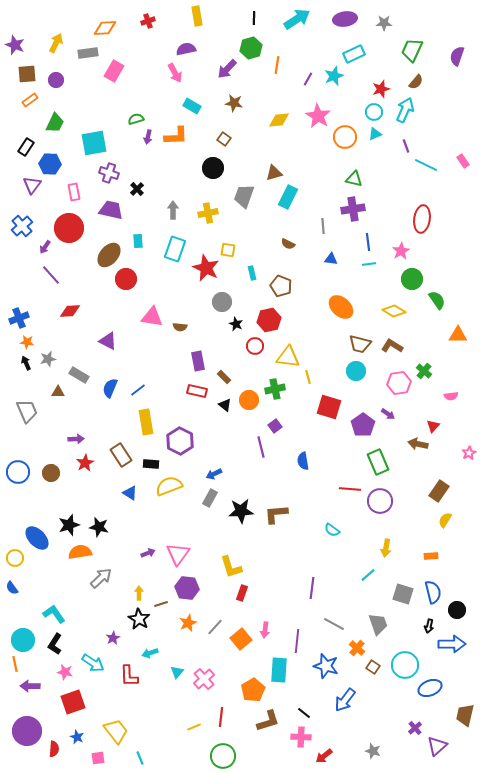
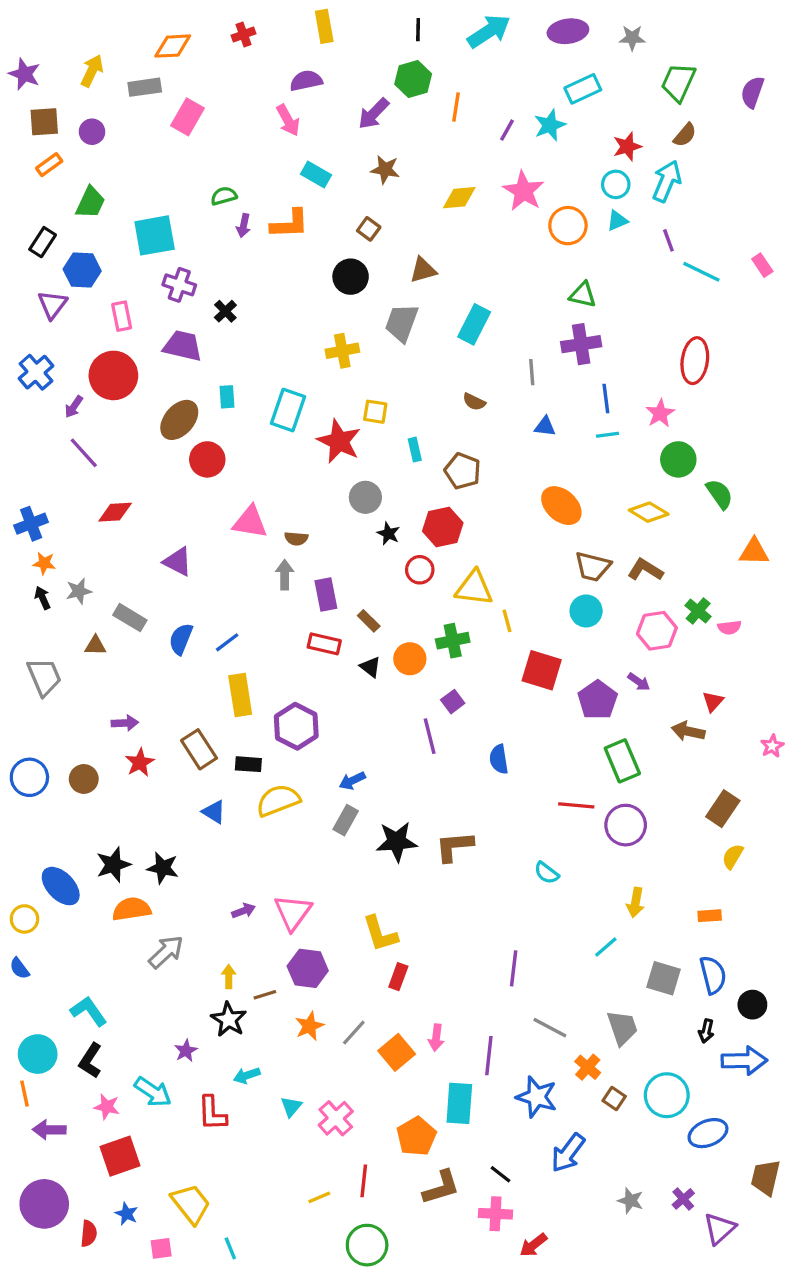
brown triangle: (274, 173) -> (423, 270), moved
gray arrow: (173, 210) -> (285, 575), moved
pink semicircle: (451, 396) -> (729, 627), moved
gray star: (373, 751) -> (631, 1201), moved

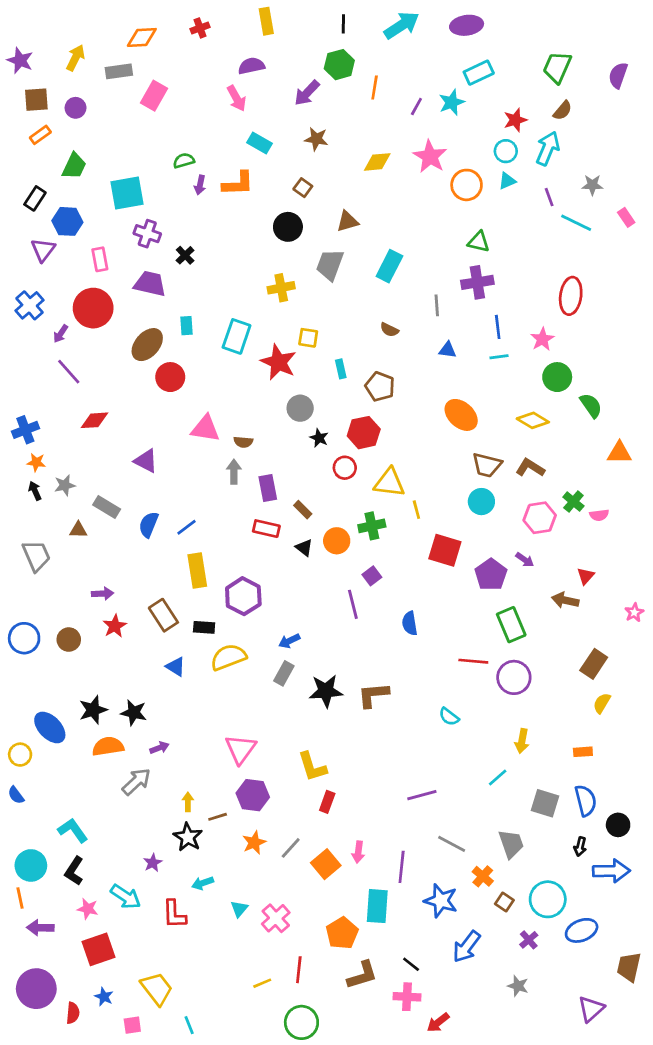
gray star: (632, 38) -> (592, 185), moved
purple arrow: (244, 911) -> (159, 748), moved
purple line: (514, 968) -> (422, 795), turned 68
purple cross: (683, 1199) -> (529, 940), moved

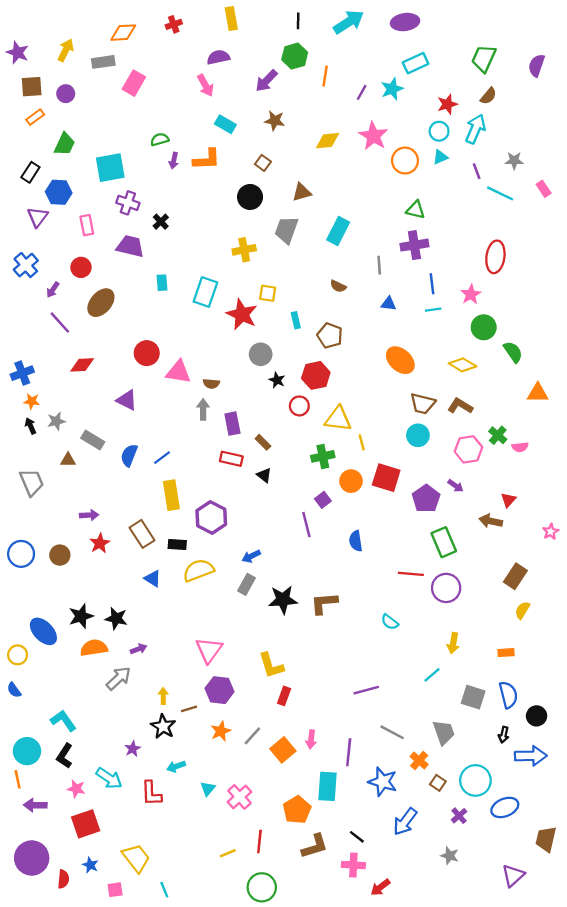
red circle: (93, 308) -> (81, 267), size x0.6
brown ellipse: (147, 345) -> (101, 303), moved
red circle: (170, 377) -> (147, 353), moved
orange circle: (337, 541) -> (351, 481), moved

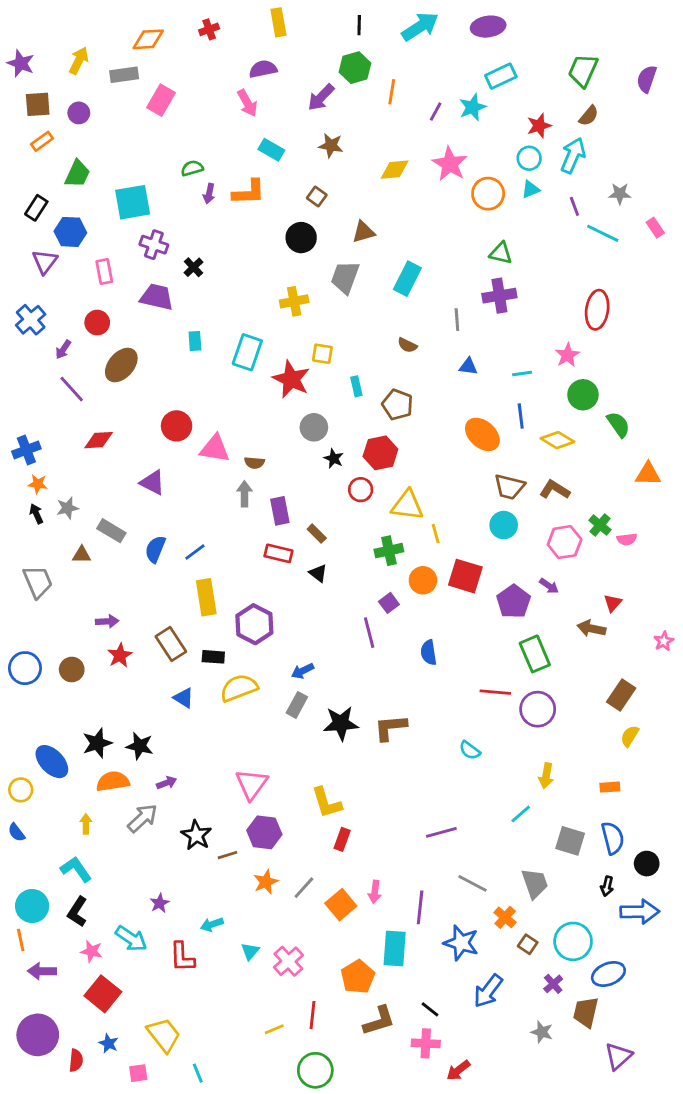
blue line: (432, 284) -> (521, 416), moved
yellow arrow: (163, 696) -> (86, 824), moved
black star: (163, 726) -> (196, 835), moved
red square: (86, 824) -> (103, 994), turned -32
brown trapezoid: (546, 839) -> (586, 1012), moved

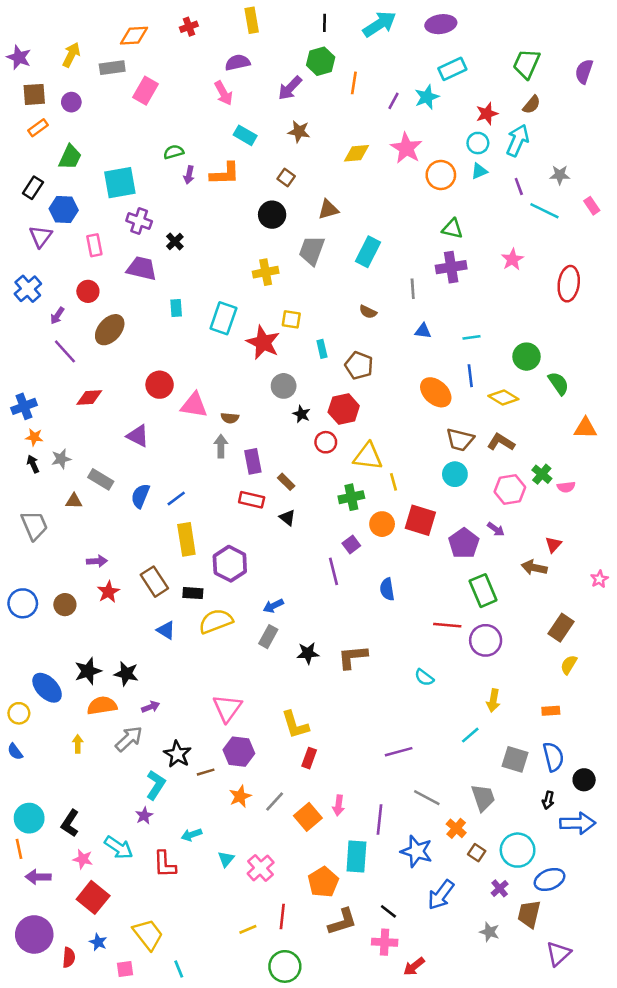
red ellipse: (597, 310) -> (569, 284), moved
pink star: (567, 355) -> (512, 259), moved
black star: (341, 723) -> (308, 653), size x0.7
cyan L-shape: (76, 869) -> (156, 785), moved, turned 68

